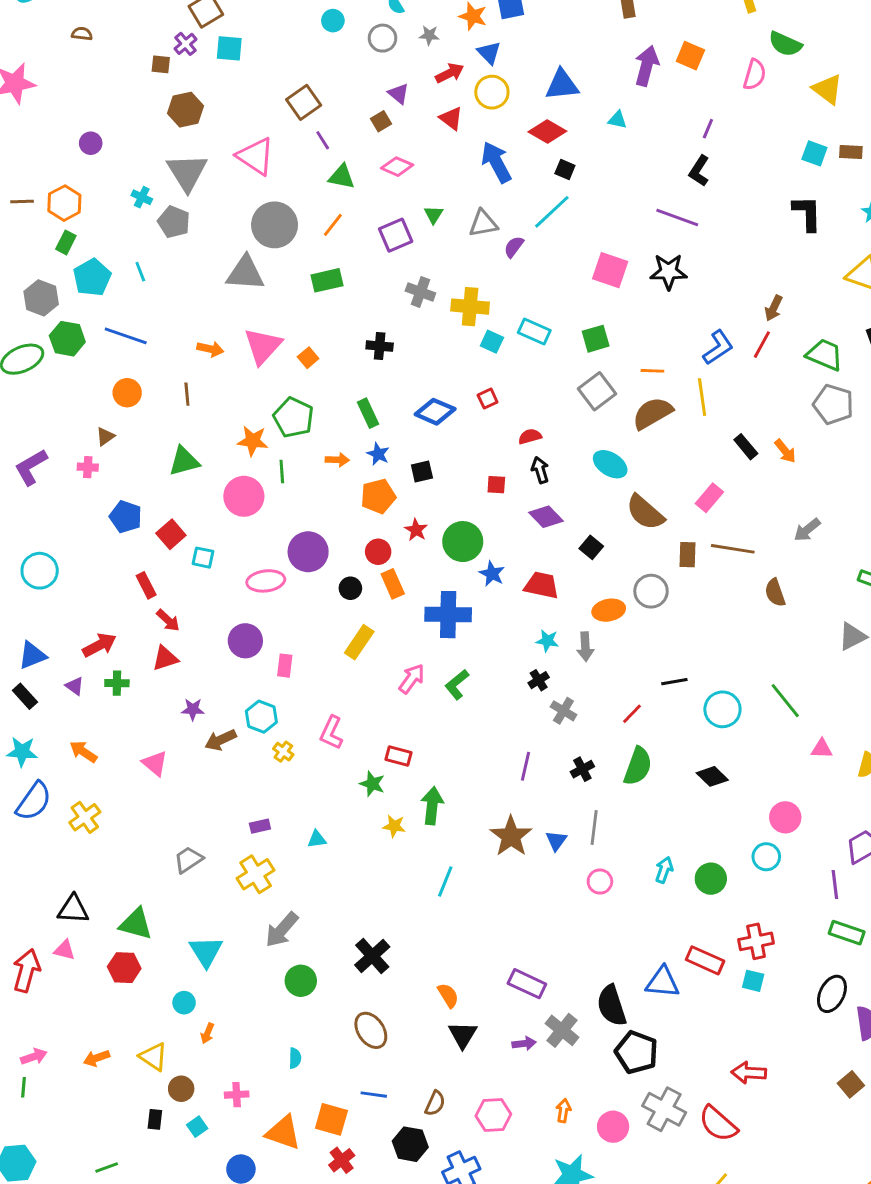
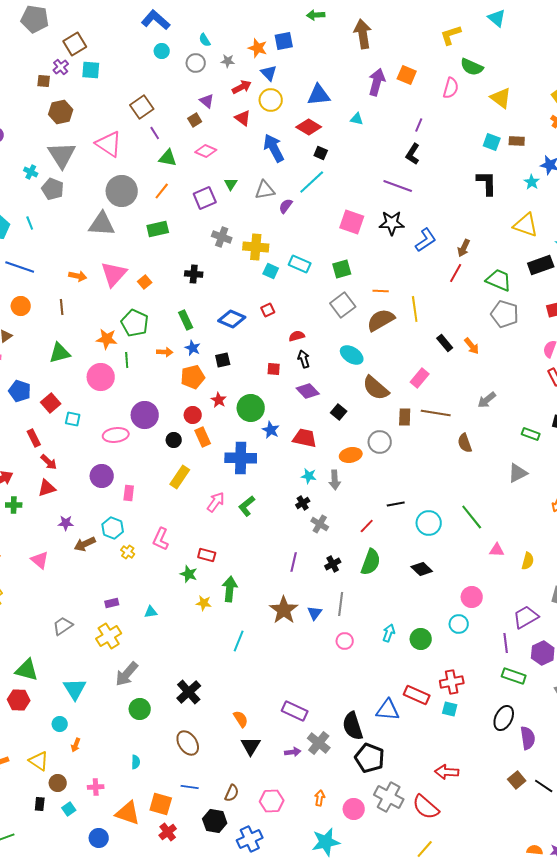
blue L-shape: (718, 347) -> (426, 240), moved

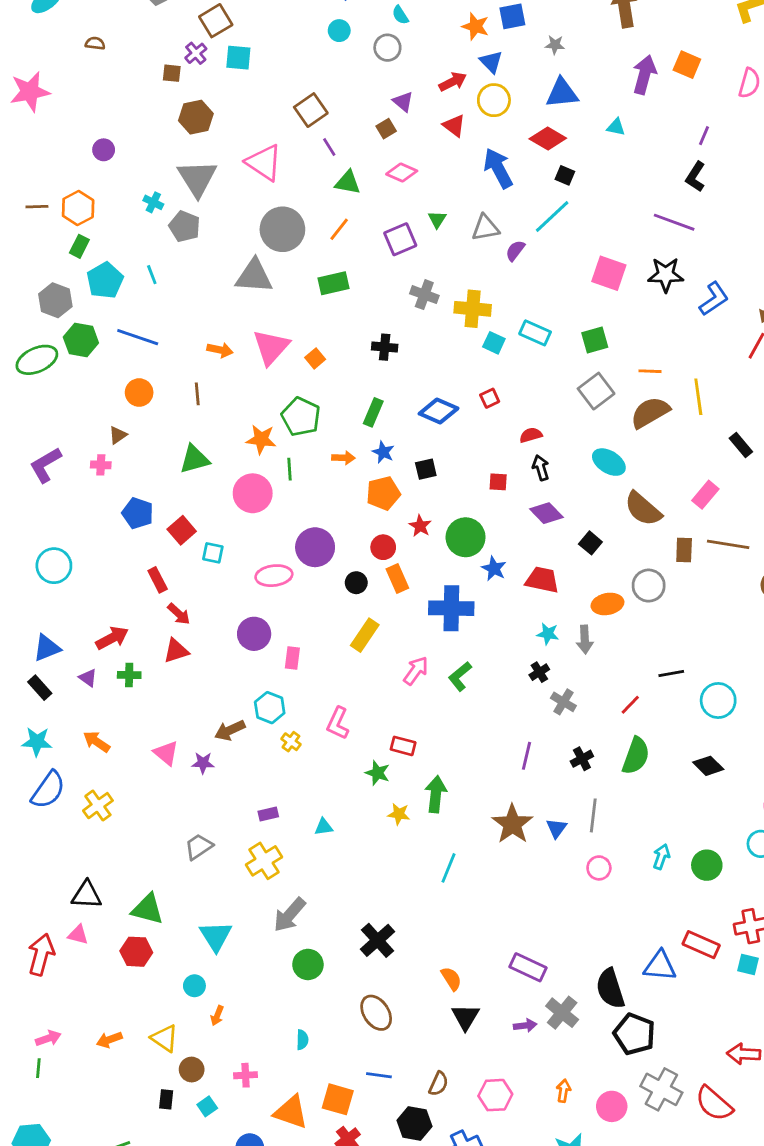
gray star: (228, 61) -> (555, 45), moved
green rectangle: (186, 320) -> (373, 412), turned 48
purple star: (66, 523) -> (203, 763), moved

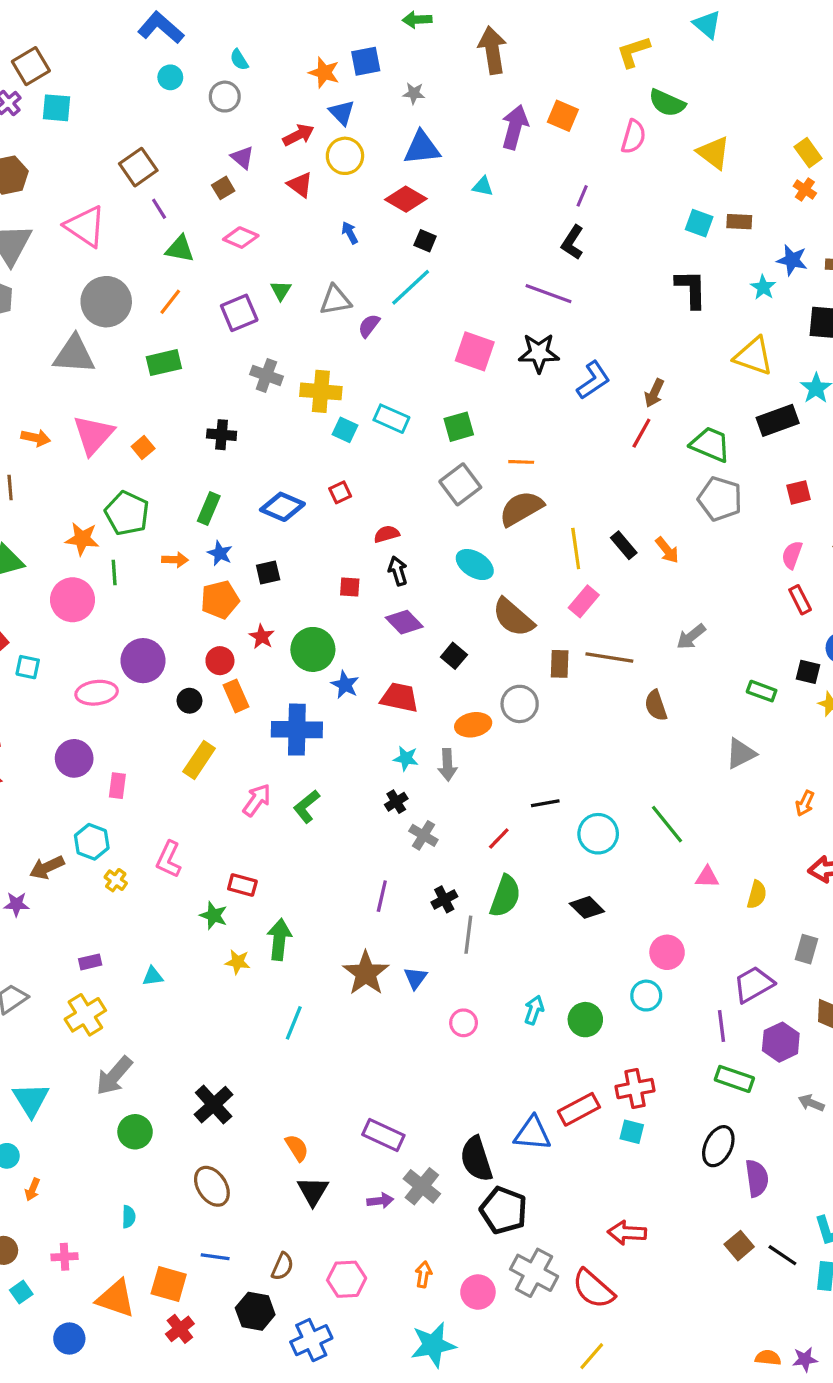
blue arrow: (498, 168) -> (350, 233), size x0.5
yellow line: (698, 397) -> (576, 548), moved
gray line: (593, 815) -> (468, 935), moved
red rectangle: (701, 945) -> (579, 1109), turned -52

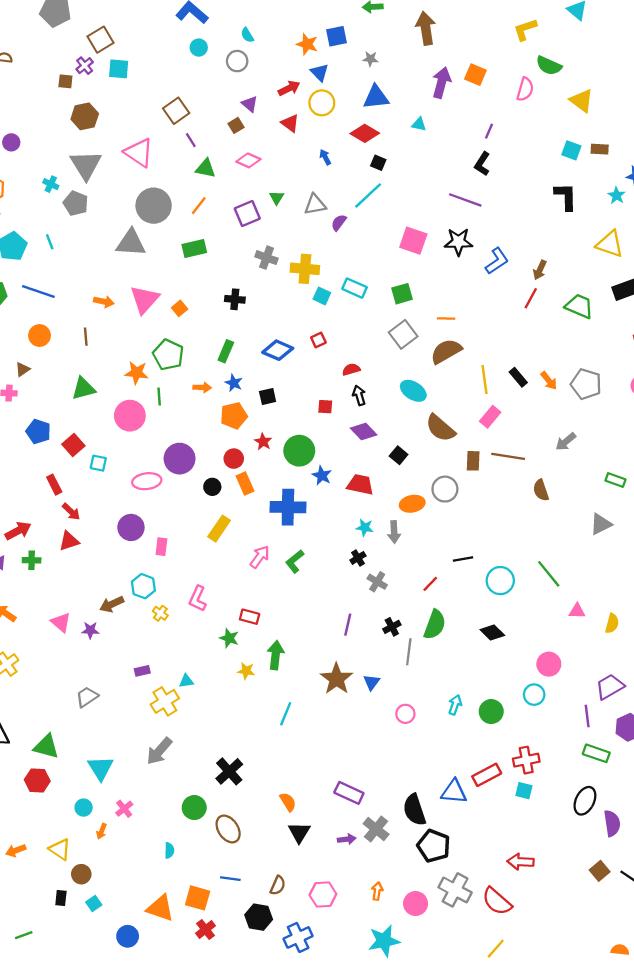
gray pentagon: (720, 499) -> (586, 384), moved
yellow cross: (85, 1015) -> (165, 701), moved
green circle: (135, 1132) -> (194, 808), moved
pink cross: (65, 1257) -> (124, 809), moved, turned -36

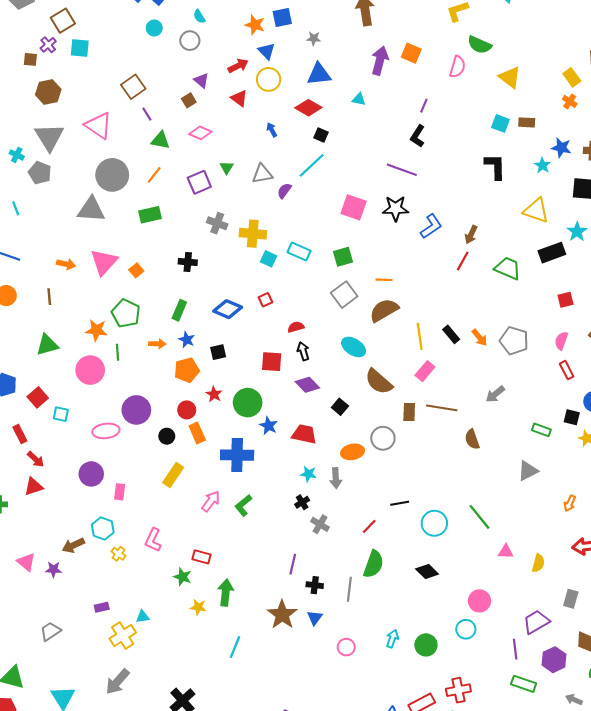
red square: (325, 407) -> (272, 362), size x1.5
black cross: (392, 627) -> (315, 585), moved, turned 35

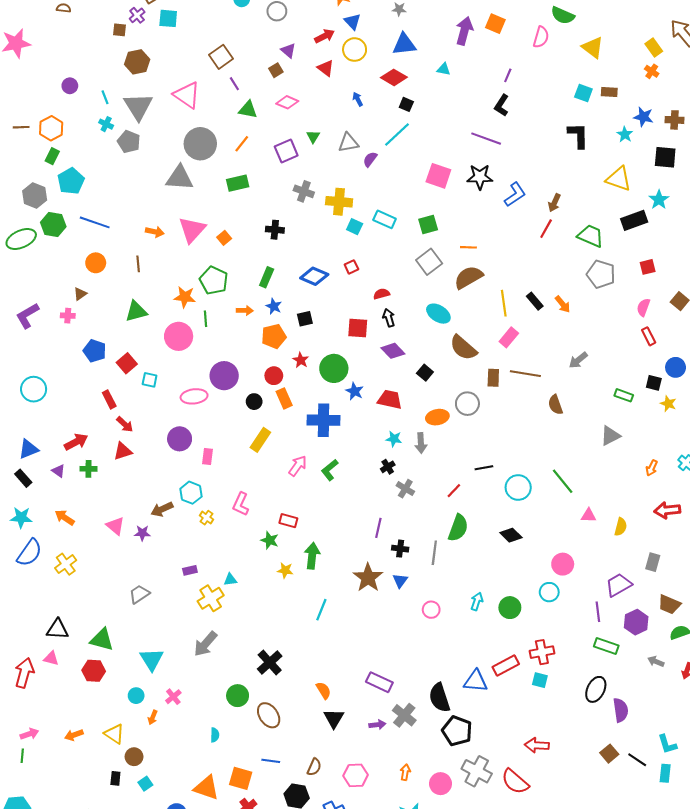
cyan line: (16, 208) -> (105, 97), moved
gray pentagon: (514, 341) -> (601, 274), moved

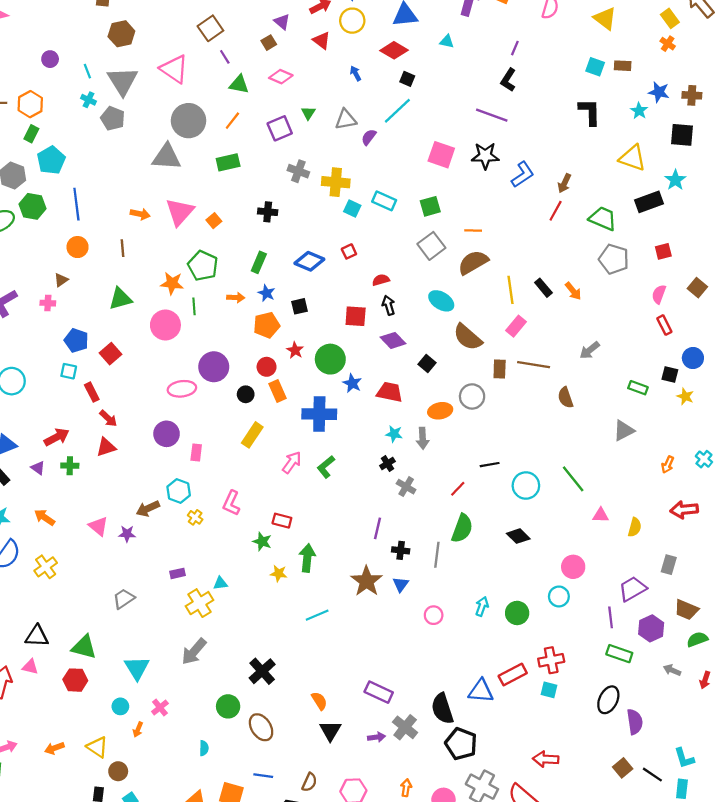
blue line: (95, 222) -> (76, 204), turned 64
cyan square: (150, 380) -> (69, 371), moved
cyan line: (321, 610) -> (317, 615), turned 45

